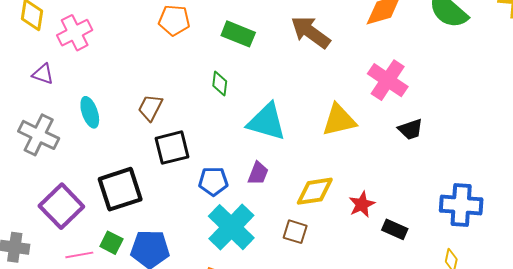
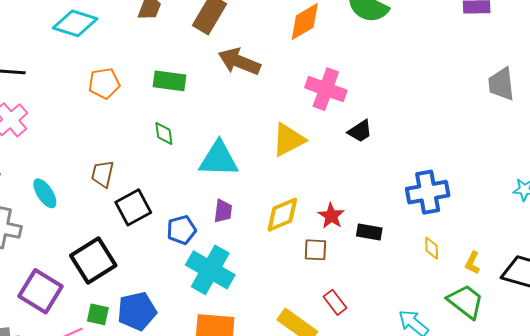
brown square: (295, 232) -> (315, 250), moved

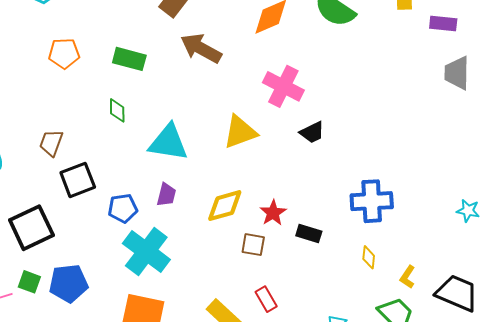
gray trapezoid: (501, 84) -> (457, 73), moved

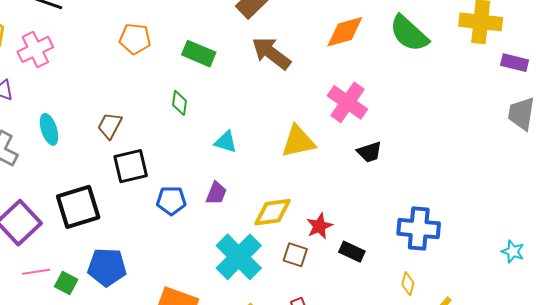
cyan triangle: (168, 143) -> (226, 142), size x0.6
cyan cross: (146, 251) -> (239, 257), moved
green square: (29, 282) -> (66, 283), moved

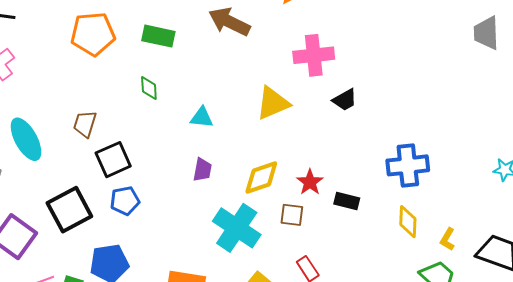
orange pentagon: (135, 39) -> (93, 34), size x1.4
pink cross: (347, 102) -> (314, 55), turned -30
cyan ellipse: (49, 129) -> (26, 139), size x1.4
blue pentagon: (171, 201) -> (125, 201), moved
yellow diamond: (408, 284) -> (408, 222), size x1.4

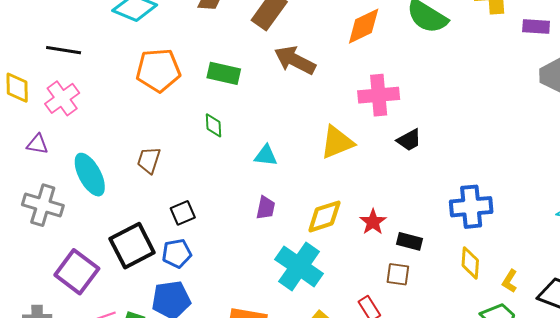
black square: (113, 160) -> (183, 213), moved, size x0.7
blue pentagon: (125, 201) -> (177, 253), moved
brown square: (292, 215) -> (398, 274), moved

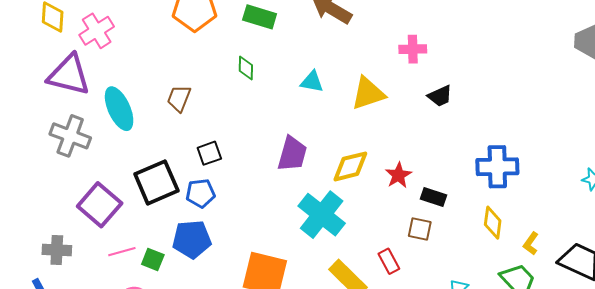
pink cross: (379, 95) -> (413, 49), size x0.7
purple triangle: (37, 144) -> (69, 75), size x2.0
cyan triangle: (266, 156) -> (312, 82), moved
purple trapezoid: (266, 208) -> (292, 154), size x1.5

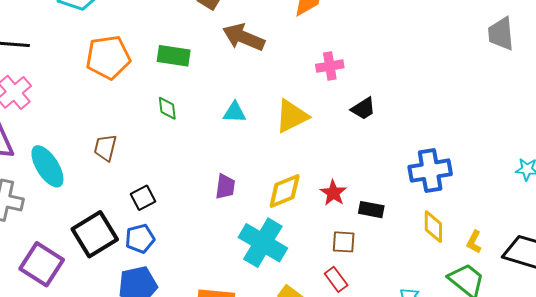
purple trapezoid: (292, 154) -> (225, 187), size x0.7
brown square: (420, 229) -> (344, 242), moved

